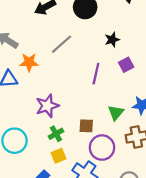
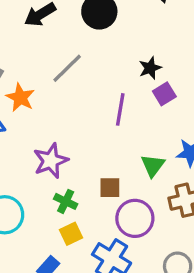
black star: (112, 40) -> (150, 68), moved
orange star: (29, 62) -> (20, 98), turned 30
green cross: (56, 134) -> (66, 201), turned -32

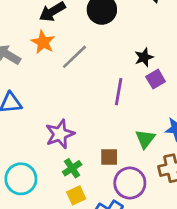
orange star: (20, 98) -> (43, 42), moved
green cross: (66, 201) -> (72, 168), turned 30

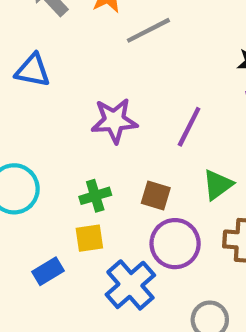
purple line: (119, 92) -> (189, 127), moved
purple star: (60, 134) -> (114, 121), moved

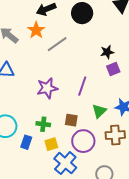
green cross: (95, 196) -> (43, 124), turned 32
yellow square: (89, 238) -> (51, 144), moved
blue rectangle: (48, 271) -> (26, 142), moved, turned -32

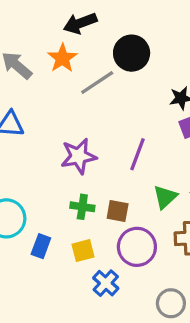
black circle: (82, 13) -> (132, 53), moved
green cross: (43, 124) -> (82, 207), moved
blue cross: (65, 163) -> (106, 283), size x0.7

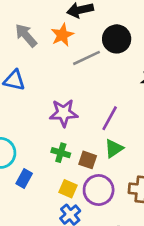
green triangle: (165, 197) -> (114, 148), moved
yellow square: (83, 251) -> (68, 189), moved, turned 30

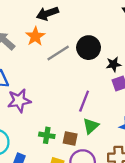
black circle: (117, 39) -> (89, 48), moved
purple star: (64, 113) -> (19, 101), moved

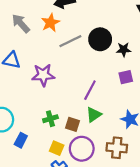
black star: (114, 64) -> (124, 50), moved
purple star: (19, 101) -> (43, 75), moved
green cross: (47, 135) -> (50, 119), turned -32

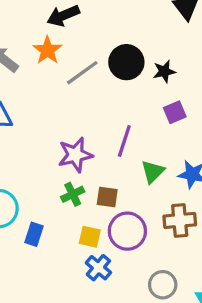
purple star: (43, 75) -> (75, 155), moved
green triangle: (94, 115) -> (153, 172), moved

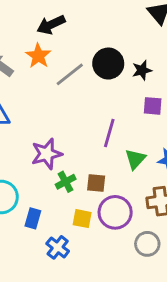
purple square: (175, 112) -> (153, 106), turned 30
purple star: (75, 155) -> (47, 154), moved
blue cross: (98, 268) -> (58, 247), moved
gray circle: (163, 285) -> (147, 244), moved

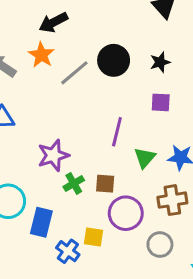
black star: (142, 70) -> (160, 62), moved
blue rectangle: (33, 218) -> (41, 222), size x1.4
yellow square: (82, 219) -> (93, 237), moved

